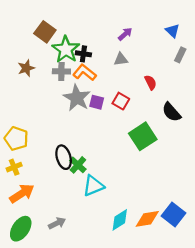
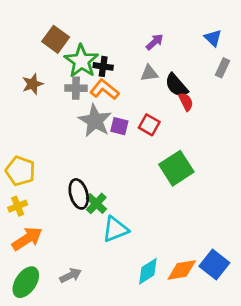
black semicircle: (171, 112) -> (176, 85), moved

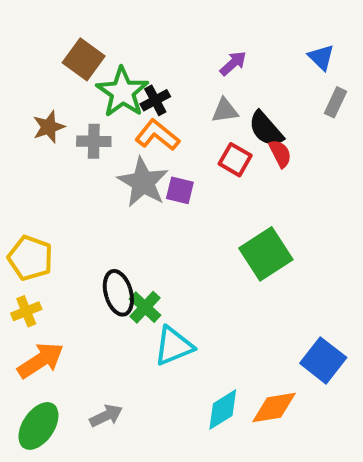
black cross: (103, 66) -> (155, 100), turned -36
gray cross: (76, 88) -> (94, 141), moved
red square: (149, 125) -> (235, 160), moved
blue square: (214, 265) -> (323, 360), moved

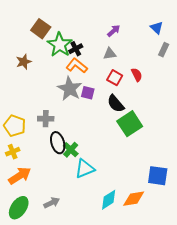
black semicircle: (266, 129) -> (116, 104), moved
gray cross: (94, 141) -> (46, 119), moved
blue square: (323, 360) -> (158, 176), turned -30

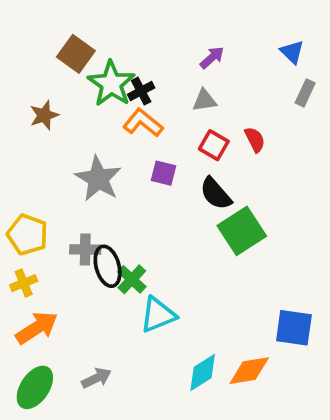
gray star: (70, 89) -> (98, 179), moved
gray cross: (46, 119) -> (85, 249), moved

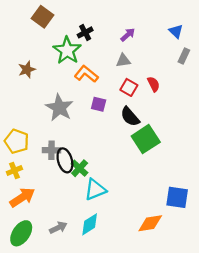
brown square: (76, 54) -> (42, 17), moved
black cross: (141, 91) -> (85, 32), moved
cyan diamond: (203, 372) -> (90, 224), moved

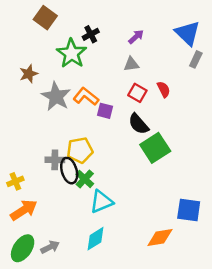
blue triangle: (176, 31) -> (187, 33), size x1.6
orange L-shape: (86, 74) -> (86, 96), moved
gray star: (59, 108) -> (56, 96), moved
yellow pentagon: (17, 141) -> (80, 150), moved, turned -30
gray arrow: (58, 228) -> (50, 247), moved

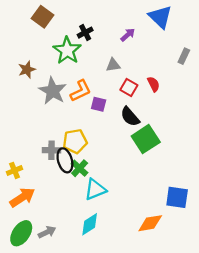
blue triangle: (187, 33) -> (160, 17), moved
gray triangle: (131, 64) -> (113, 65), moved
orange L-shape: (86, 96) -> (81, 91), turned 115

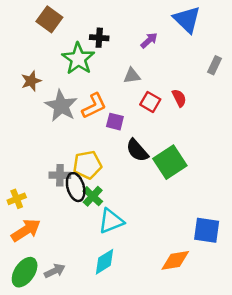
black cross: (85, 33) -> (99, 38), turned 32
black semicircle: (130, 117) -> (137, 150), moved

